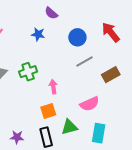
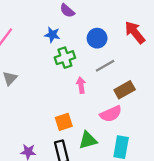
green cross: (28, 72) -> (65, 58), moved
brown rectangle: (111, 75) -> (125, 90), moved
pink arrow: (53, 87) -> (81, 85), moved

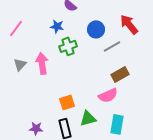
gray line: (105, 66) -> (112, 46), moved
pink arrow: (81, 85) -> (42, 63), moved, size x1.5

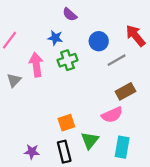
pink arrow: (42, 63) -> (36, 65), moved
green triangle: (88, 118) -> (90, 140), turned -36

